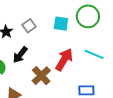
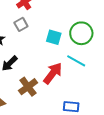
gray square: (29, 26) -> (21, 24), moved
cyan line: (94, 54) -> (76, 61), moved

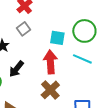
red arrow: (53, 73) -> (50, 62), moved, turned -35
brown cross: (28, 87) -> (50, 90), moved

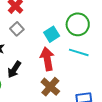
cyan square: (57, 38) -> (52, 34), turned -35

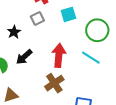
cyan square: (52, 34) -> (68, 14), moved

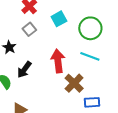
brown cross: (54, 83) -> (74, 83), moved

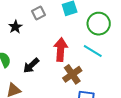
black arrow: (24, 70) -> (31, 65), moved

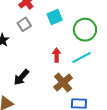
red arrow: (61, 49) -> (57, 55), moved, size x0.6
cyan line: (93, 51) -> (81, 57), turned -54

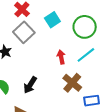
gray square: (24, 24) -> (24, 32), size x1.5

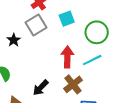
red arrow: (61, 57) -> (67, 57), size x1.5
black arrow: (30, 85) -> (41, 88), moved

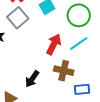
red arrow: (67, 57) -> (54, 44), turned 35
brown cross: (73, 84) -> (64, 71), turned -30

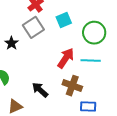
cyan line: (79, 43) -> (91, 60), turned 30
black arrow: (32, 79) -> (40, 90), turned 90

